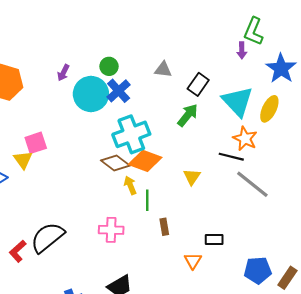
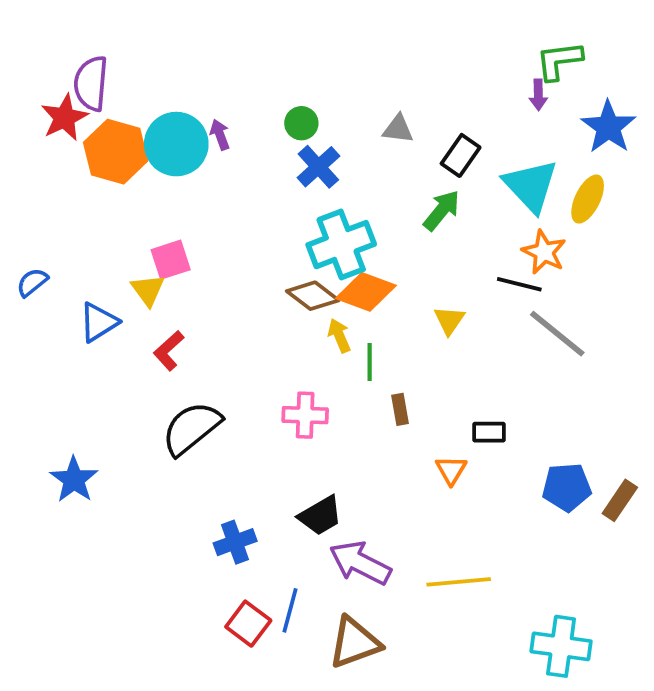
green L-shape: (253, 31) -> (559, 61), turned 60
purple arrow: (63, 73) -> (220, 135), turned 133
cyan circle: (91, 94) -> (176, 144), moved
red L-shape: (18, 251) -> (169, 351), moved

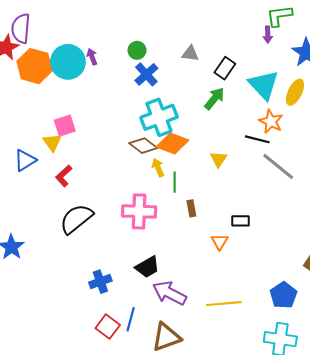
pink cross: (305, 415) -> (139, 211), size x1.4
blue pentagon: (567, 487) -> (283, 295), moved, turned -30

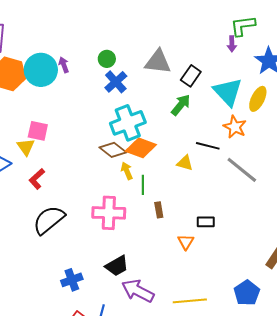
gray triangle: (190, 53) -> (158, 62), size x1.6
pink square: (65, 126) -> (38, 131), turned 30
black line: (257, 139) -> (208, 146), moved
yellow triangle: (219, 159) -> (185, 163), turned -48

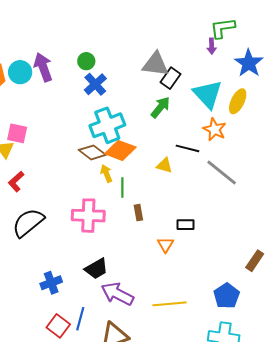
gray triangle: (158, 62) -> (155, 64), moved
purple arrow: (64, 65) -> (43, 67), size x1.8
cyan circle: (41, 70) -> (20, 72), size x0.7

